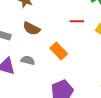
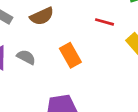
brown semicircle: (31, 29) -> (42, 16), turned -66

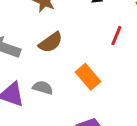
red line: (104, 22) -> (116, 36), turned -72

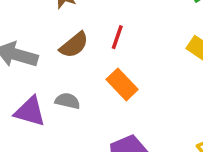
red line: (116, 36) -> (117, 37), moved

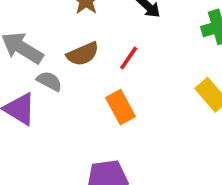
gray semicircle: (68, 101) -> (49, 81), moved

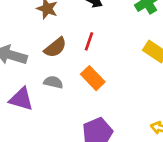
gray semicircle: (49, 81) -> (53, 82), moved

